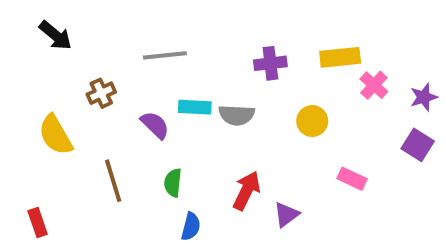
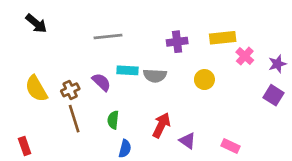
brown cross: (101, 93) -> (70, 90), moved
pink rectangle: (352, 179) -> (230, 146), moved
purple triangle: (286, 215) -> (187, 141), turned -48

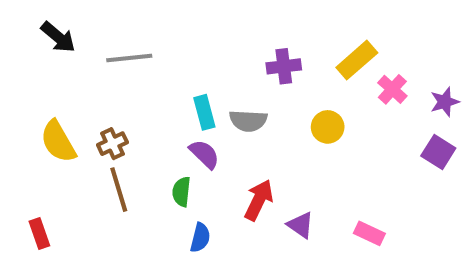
gray line: (108, 37) -> (129, 58), moved
yellow rectangle: (223, 38) -> (357, 60), turned -35
cyan rectangle: (128, 70) -> (204, 112), turned 72
purple semicircle: (101, 82) -> (204, 154), moved

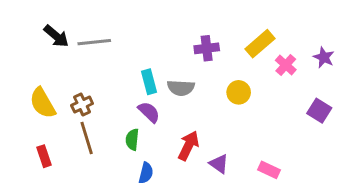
black arrow: (58, 37) -> (56, 36), moved
purple star: (445, 102) -> (324, 57), moved, turned -30
red rectangle: (39, 233) -> (44, 156), moved

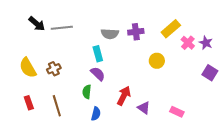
purple star: (324, 57) -> (206, 43), moved
gray semicircle: (181, 88) -> (110, 34), moved
brown line: (87, 138) -> (57, 106), moved

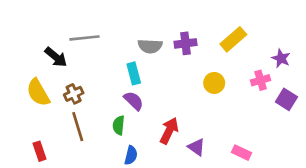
black arrow: (37, 24) -> (56, 57), moved
pink cross: (188, 43) -> (261, 80), moved, turned 32
red rectangle: (29, 103) -> (39, 151), moved
brown line: (57, 106) -> (78, 127), moved

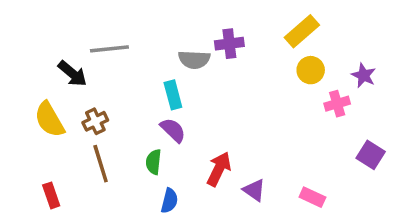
yellow rectangle: (233, 39) -> (302, 31), moved
purple cross: (186, 43) -> (229, 44), moved
yellow circle: (214, 83) -> (311, 70), moved
purple square: (286, 99) -> (371, 155), moved

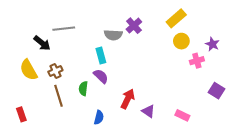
purple cross: (229, 44) -> (134, 26), turned -35
green semicircle: (154, 162) -> (83, 89), moved
red rectangle: (51, 195) -> (21, 114), moved

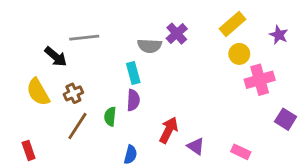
purple star: (212, 44) -> (279, 35), moved
pink cross: (197, 61) -> (260, 80), size x1.5
purple semicircle: (101, 76) -> (133, 100), turned 49
brown line: (59, 96) -> (77, 126), turned 50

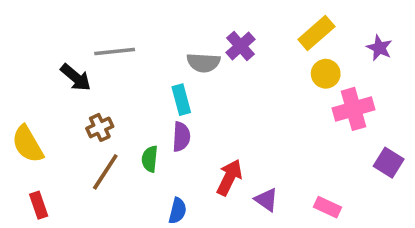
yellow semicircle: (38, 92) -> (28, 144), moved

